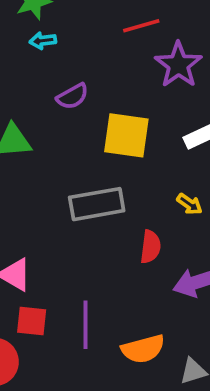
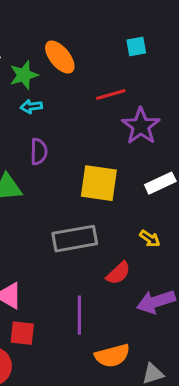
purple semicircle: (73, 96) -> (39, 152), moved, turned -60
red semicircle: (150, 247) -> (118, 273), turned 40
purple line: (86, 325) -> (79, 315), moved

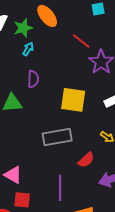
red line: (111, 95) -> (81, 41), turned 54
cyan arrow: (31, 107) -> (28, 49), turned 128

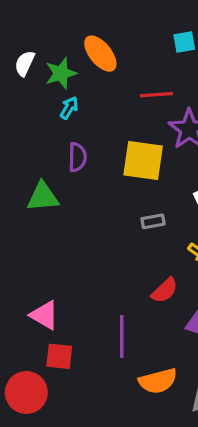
red line: (81, 41) -> (156, 95), turned -42
yellow square: (73, 100) -> (143, 160), moved
gray rectangle: (57, 137) -> (153, 221), moved, size x0.5

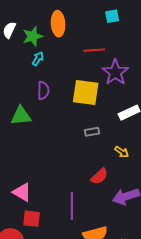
orange ellipse: (100, 54) -> (58, 24), turned 35

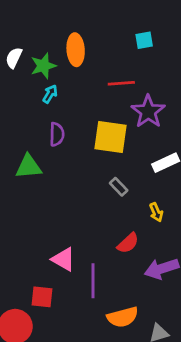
gray rectangle: (92, 132) -> (119, 187), turned 56
yellow arrow: (122, 152) -> (156, 212), turned 32
pink triangle: (22, 192) -> (64, 259), moved

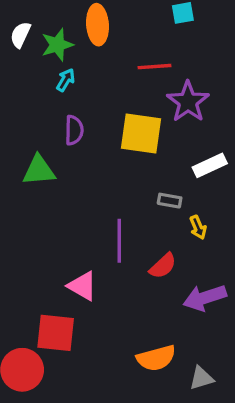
gray rectangle: (119, 187) -> (170, 201), moved, turned -36
purple line: (93, 281) -> (119, 241), moved
red square: (42, 297) -> (56, 333), size x1.4

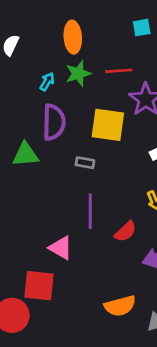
green star: (57, 45) -> (78, 74), moved
purple semicircle: (74, 130) -> (54, 122), size x1.5
gray rectangle: (170, 201) -> (85, 163), moved

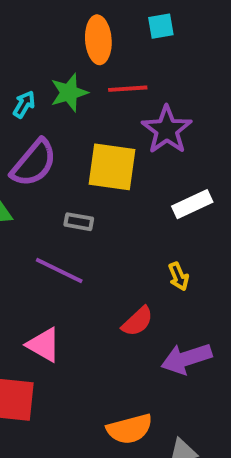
orange ellipse: (73, 37) -> (98, 40), moved
purple semicircle: (54, 122) -> (34, 163), turned 39
purple line: (90, 211) -> (59, 271), moved, turned -64

